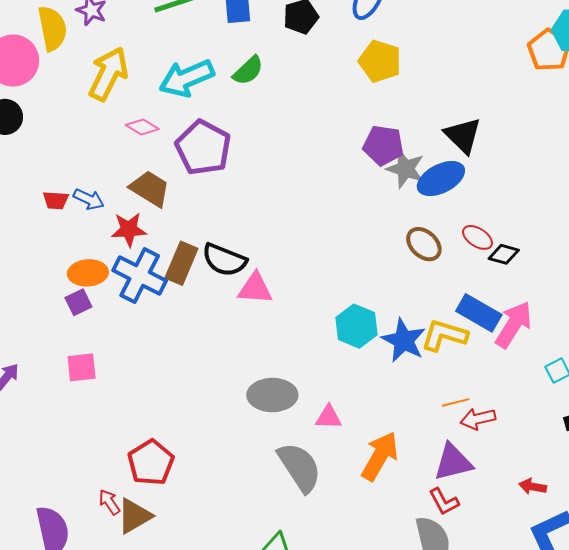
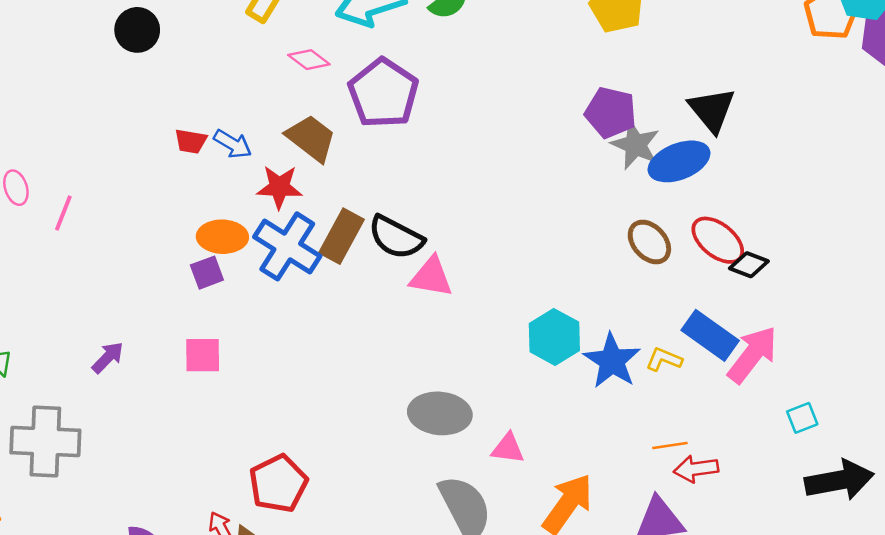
red ellipse: (477, 237) -> (718, 240), size x1.4
yellow L-shape: (444, 335) -> (664, 359), size x0.6

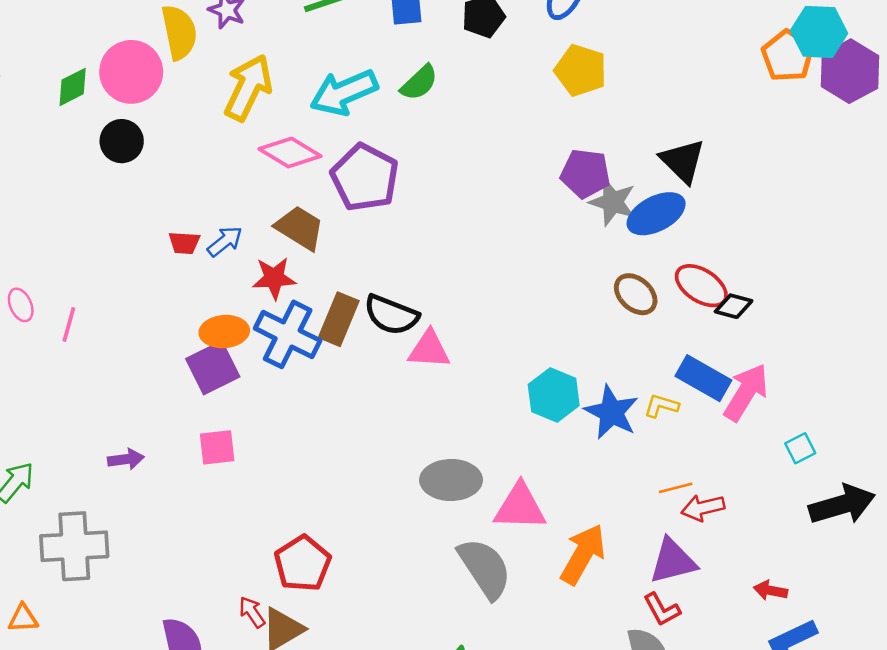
pink diamond: (309, 60) -> (290, 153), size x1.5
blue arrow: (233, 144) -> (225, 241), turned -63
purple square: (207, 273) -> (213, 368), size x1.6
purple arrow: (108, 358) -> (126, 459), turned 44
pink triangle: (508, 448) -> (520, 507), size x1.6

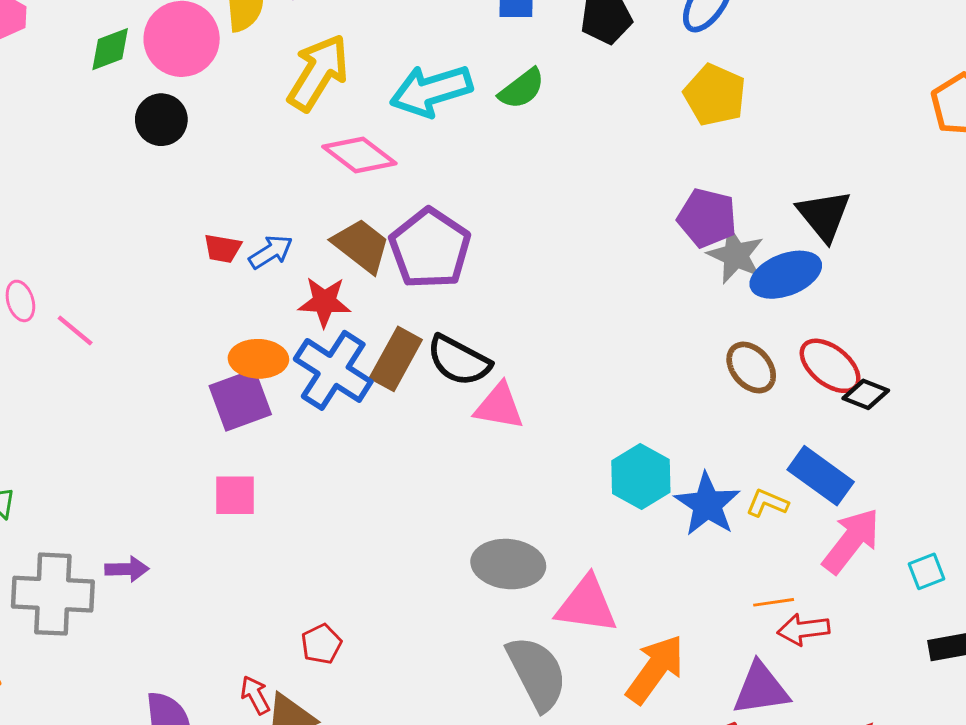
purple pentagon: (365, 177) -> (430, 249), moved
pink line: (69, 325) -> (75, 330), turned -72
pink arrow: (746, 392) -> (851, 541), moved
purple arrow: (126, 459) -> (127, 569), moved
red pentagon: (303, 564) -> (321, 644), size x0.6

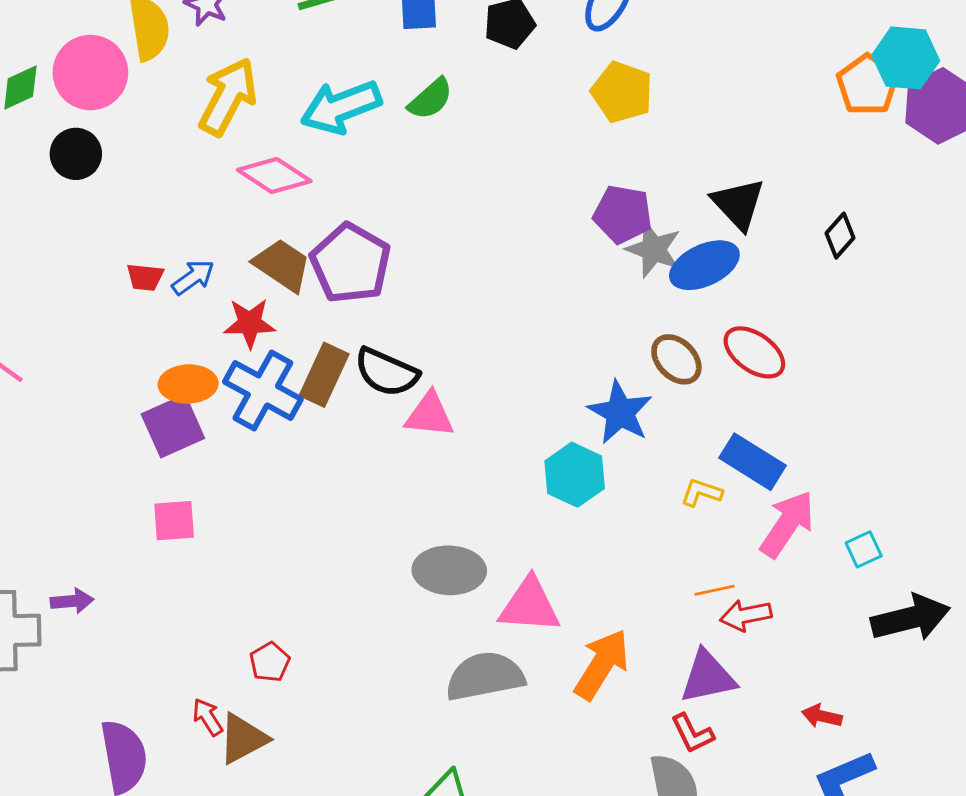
black diamond: (866, 394) -> (840, 236), moved, turned -66
blue star: (707, 504) -> (620, 412), moved
gray semicircle: (537, 673) -> (485, 676), turned -70

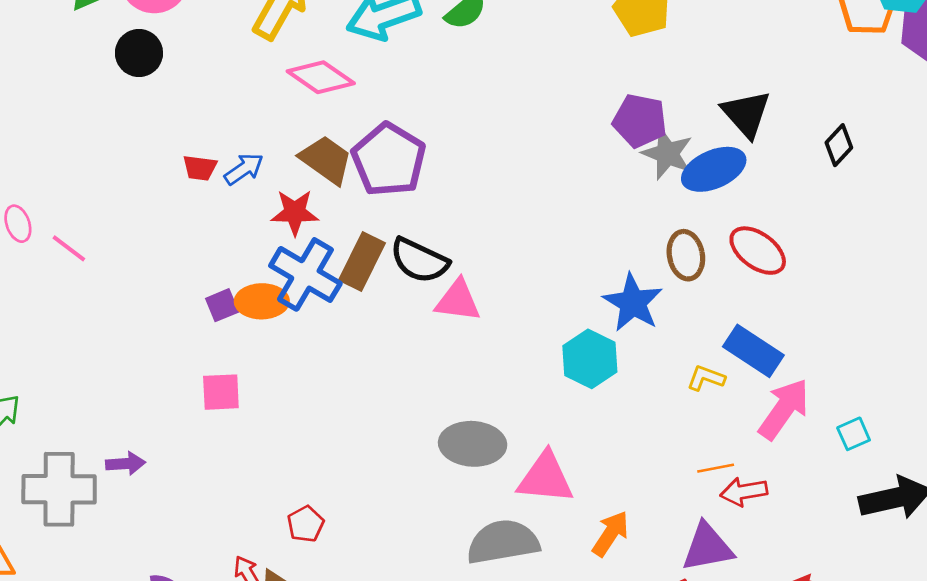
brown ellipse: (676, 359) -> (686, 255), turned 33
orange ellipse: (188, 384) -> (262, 301), moved
purple square: (173, 426) -> (222, 305), size x0.6
orange arrow: (602, 664) -> (610, 534), size x0.7

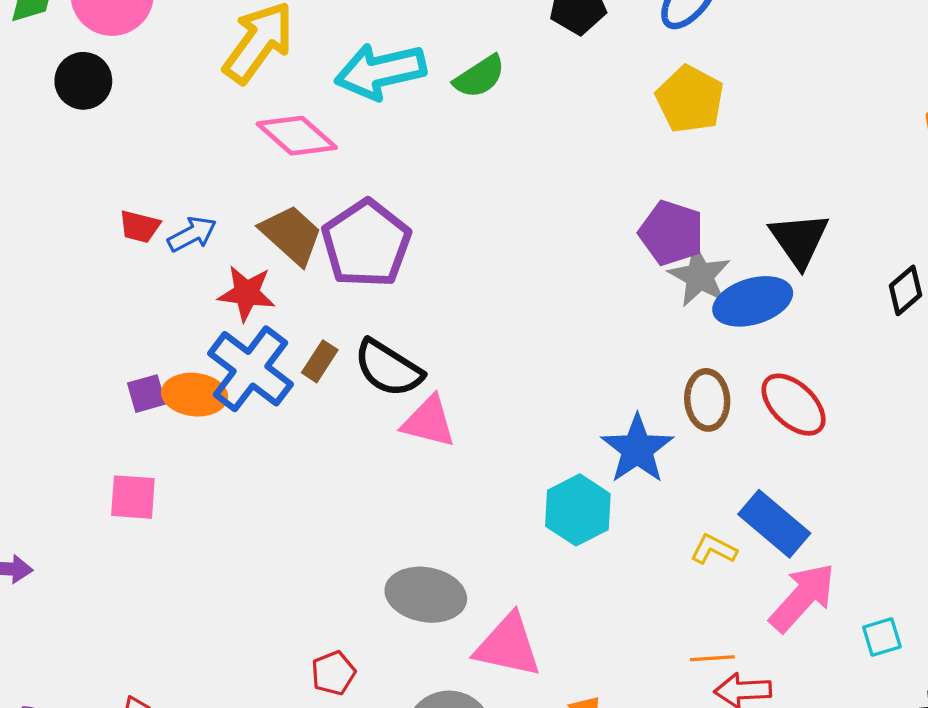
brown rectangle: (362, 261) -> (320, 361), size x0.6
red pentagon: (306, 524) -> (333, 673), moved

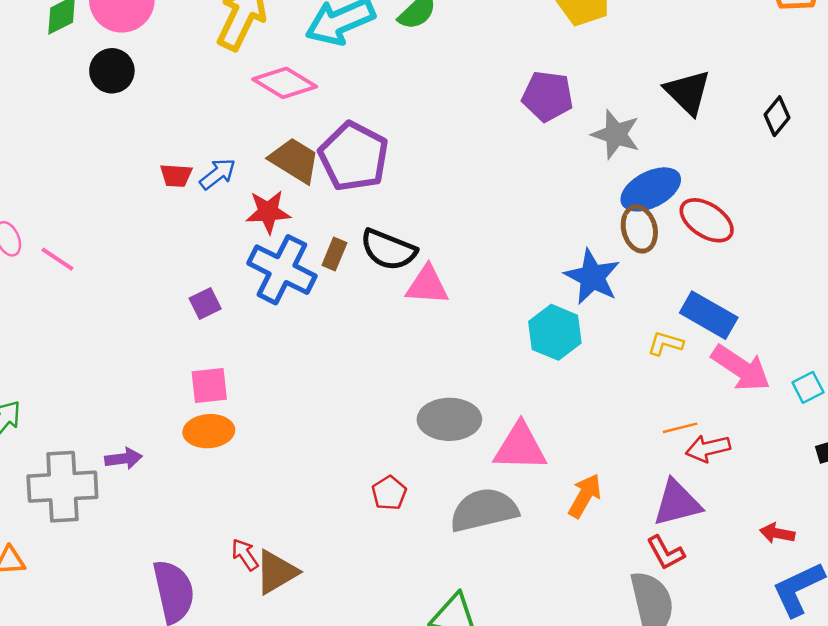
purple pentagon: (671, 233) -> (547, 96), moved
blue ellipse: (753, 301) -> (651, 189), moved
orange ellipse: (195, 395) -> (209, 431), moved
pink arrow: (802, 597) -> (741, 368), turned 92

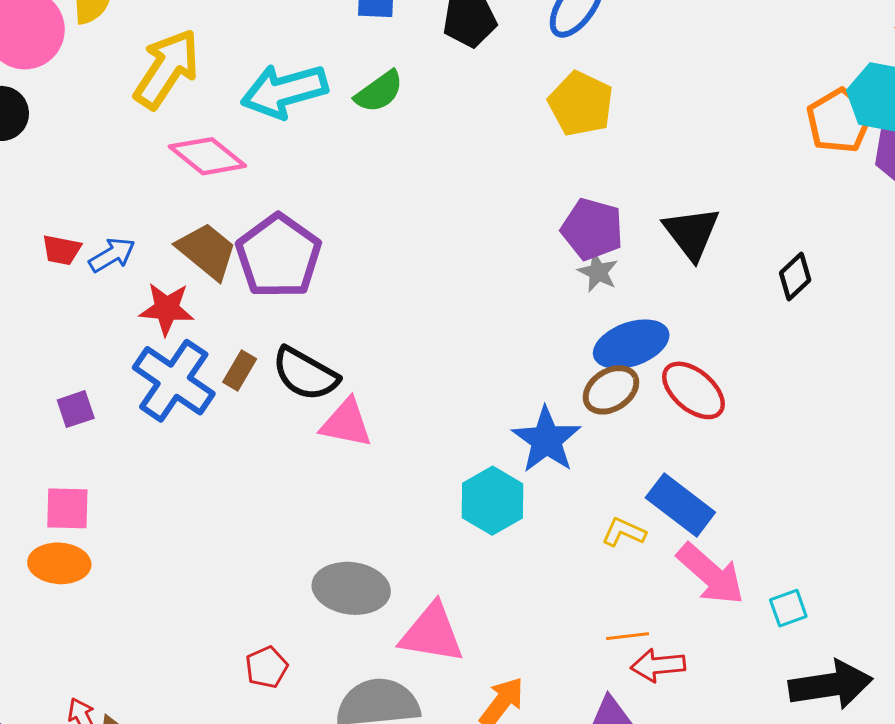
purple pentagon: (547, 96) -> (592, 229), moved
gray star: (616, 134) -> (598, 272), size x0.7
brown ellipse: (639, 229) -> (611, 390), turned 63

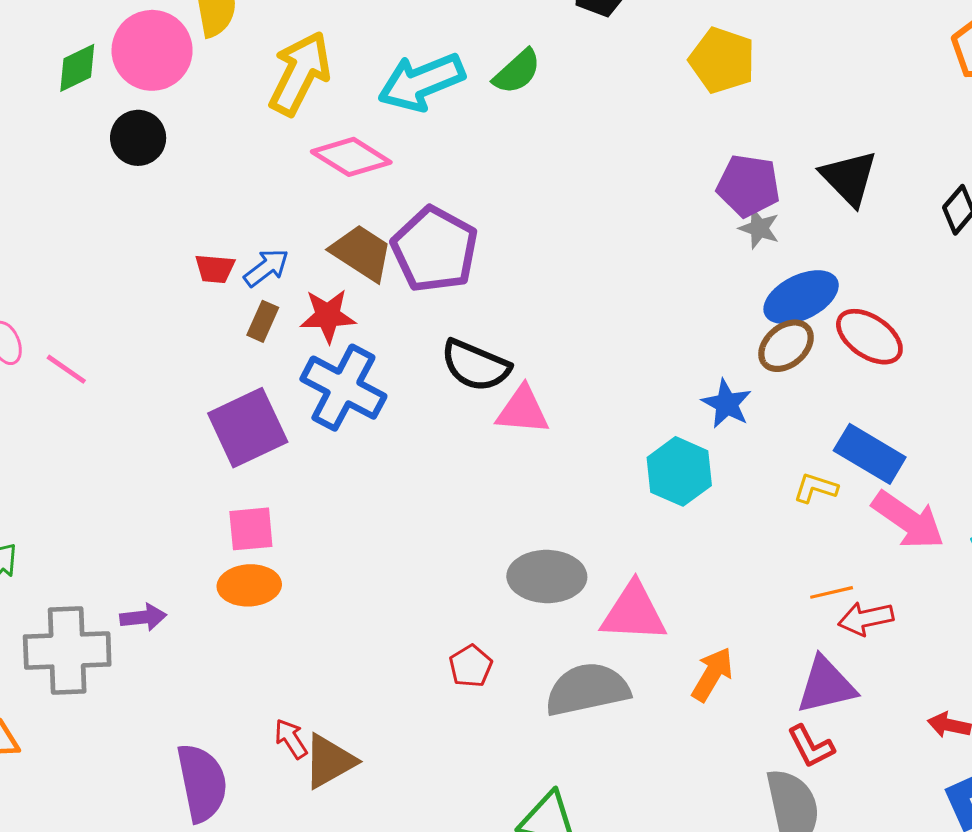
brown rectangle: (240, 370) -> (263, 321), moved
purple square: (76, 409) -> (248, 428), size x2.0
blue star: (546, 440) -> (727, 404), size x0.7

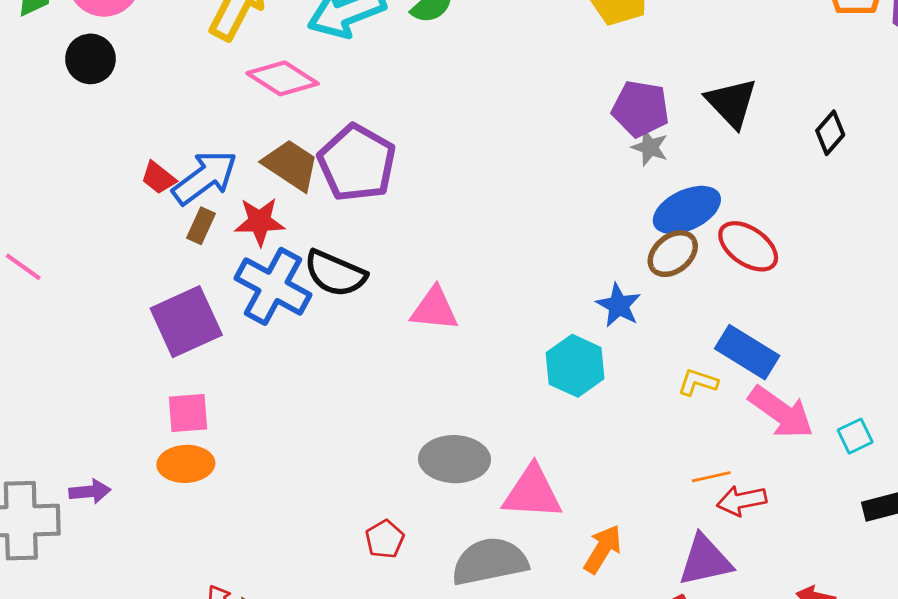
blue arrow: (266, 268) -> (205, 178), size x1.6
red trapezoid: (215, 269) -> (158, 178), turned 33
black semicircle: (475, 365) -> (335, 273), moved

